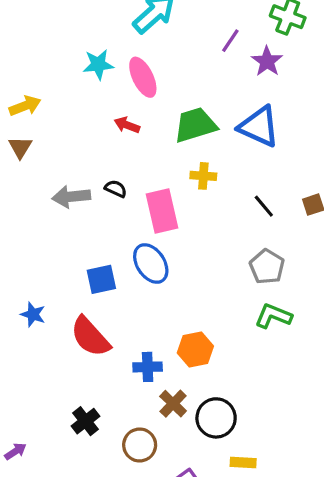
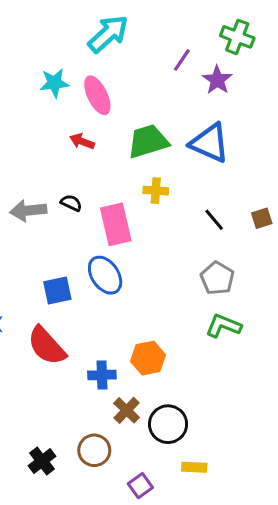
black cross: (85, 421) -> (42, 461), moved

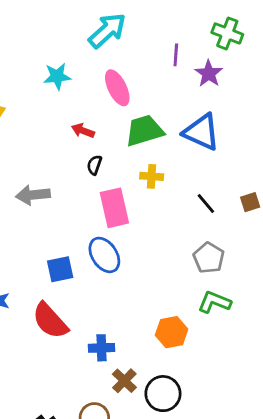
purple line: (182, 60) -> (176, 55), turned -30
pink ellipse: (97, 95) -> (117, 88), moved
black semicircle: (71, 203) -> (94, 165), moved, turned -96
orange hexagon: (148, 358) -> (172, 332), moved

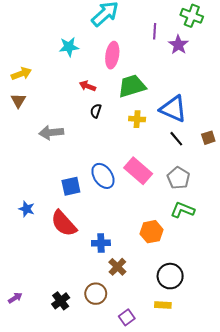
pink ellipse: (117, 88) -> (112, 55), turned 35
blue triangle: (202, 132) -> (173, 109), moved
pink rectangle: (114, 208) -> (138, 171), moved, turned -36
black circle: (163, 394) -> (170, 276), moved

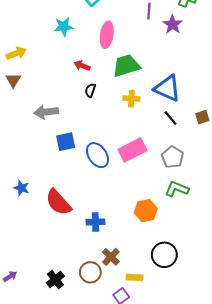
pink rectangle: (138, 171) -> (132, 150), turned -68
blue square: (71, 186) -> (66, 142), moved
brown cross: (117, 267) -> (111, 257), moved
yellow rectangle: (163, 305) -> (135, 277), moved

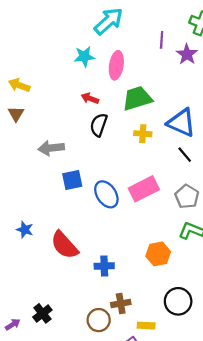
cyan star: (64, 27) -> (84, 56), moved
yellow arrow: (16, 53) -> (19, 85), turned -138
black semicircle: (90, 90) -> (99, 125), size x1.5
brown cross: (111, 257) -> (121, 304), turned 36
black cross: (55, 280) -> (42, 313), moved

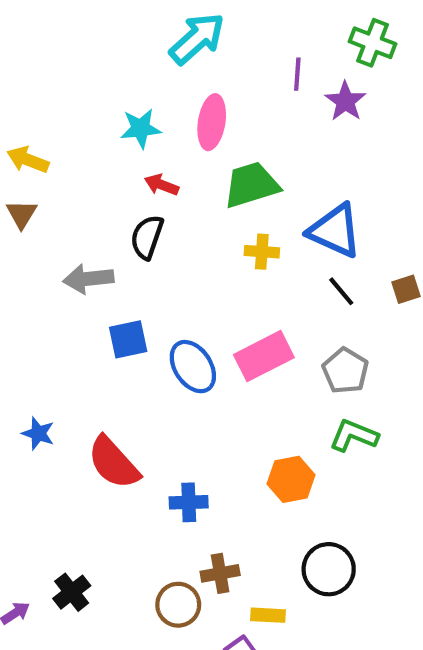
cyan star: (84, 56) -> (141, 128), moved
black semicircle: (99, 125) -> (147, 237), moved

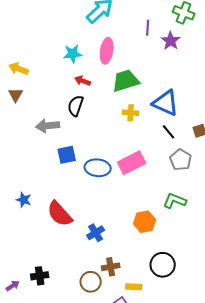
blue ellipse: (193, 367) -> (98, 168), turned -50
gray pentagon: (345, 371) -> (181, 160), moved
blue cross: (189, 502) -> (96, 233), turned -30
black cross: (72, 592) -> (40, 276), turned 30

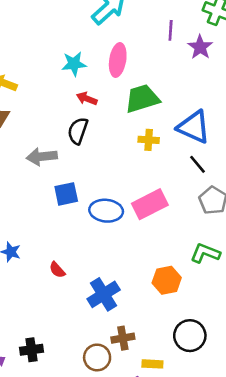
red semicircle: (60, 214) -> (57, 270), size x0.5
blue cross: (96, 233) -> (104, 294), size x1.4

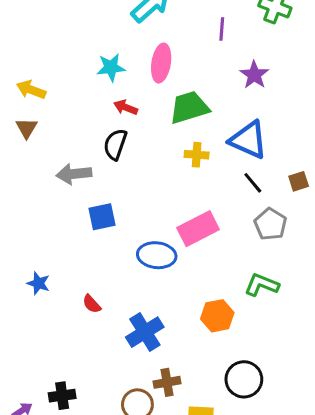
purple star: (200, 47) -> (254, 75), moved
blue ellipse: (106, 211) -> (157, 255), moved

